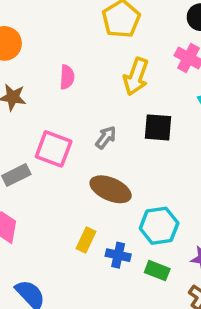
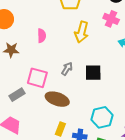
black square: (158, 127) -> (93, 73), moved
brown ellipse: (111, 189) -> (57, 99), moved

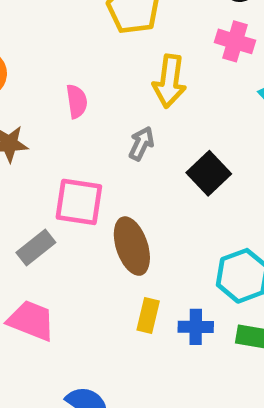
gray arrow: (67, 69) -> (141, 144), moved
black square: (93, 73) -> (209, 173), turned -36
brown ellipse: (57, 99) -> (132, 246), turned 60

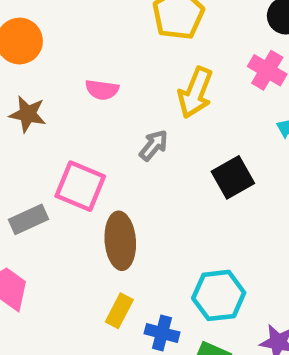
pink semicircle: (77, 101) -> (102, 90), turned 92
black square: (209, 173) -> (233, 177), moved

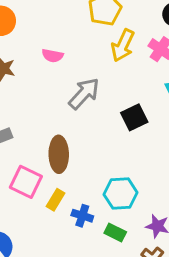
yellow arrow: (195, 93) -> (123, 45), moved
gray arrow: (154, 145) -> (84, 94), size x1.6
pink square: (80, 186) -> (26, 182), moved

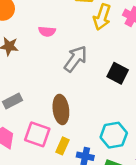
black square: (134, 117) -> (118, 73), turned -30

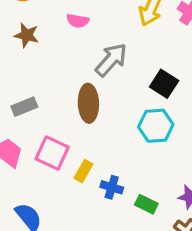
brown ellipse: (61, 109) -> (88, 103), moved
cyan hexagon: (114, 135) -> (156, 126), moved

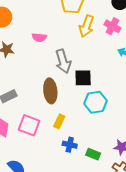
gray arrow: (111, 60) -> (63, 61), turned 125
black square: (164, 84) -> (83, 78), moved, turned -30
yellow rectangle: (83, 171) -> (59, 121), moved

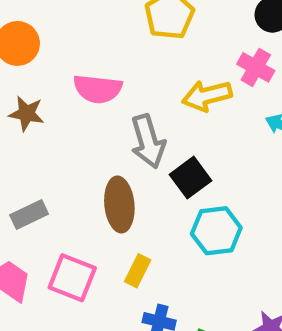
yellow arrow: (86, 26) -> (207, 96), moved, turned 55
pink semicircle: (39, 37) -> (98, 89), size x1.5
black square: (83, 78) -> (191, 178), turned -36

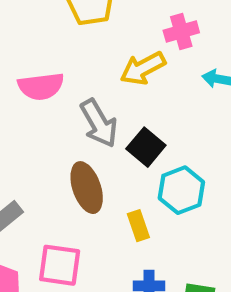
pink cross: (256, 67) -> (181, 32), turned -32
yellow rectangle: (138, 271) -> (138, 226), moved, turned -32

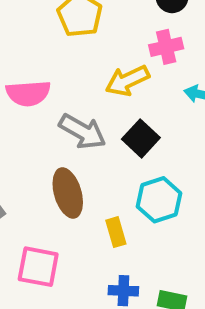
gray arrow: (99, 123) -> (82, 132), turned -33
black square: (146, 147) -> (141, 138), moved

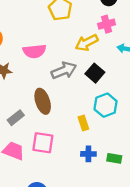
gray arrow: (82, 132) -> (64, 70), turned -50
brown ellipse: (68, 193) -> (43, 101), moved

